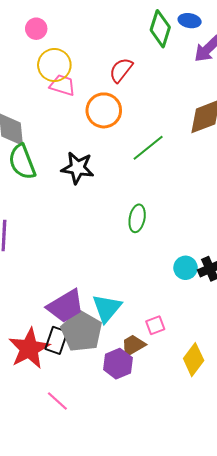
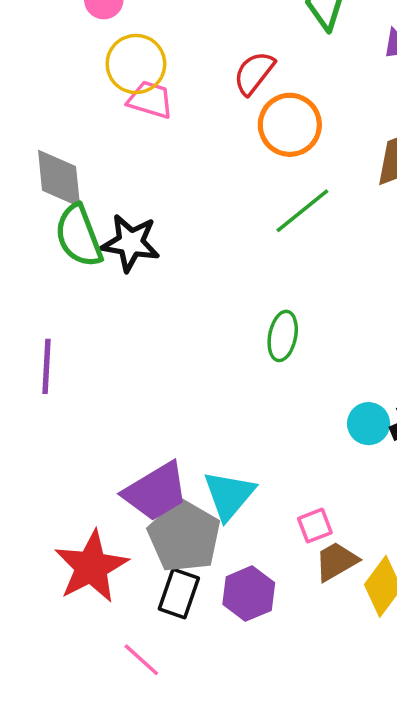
orange circle: (104, 110) -> (290, 125), moved
black star: (78, 168) -> (131, 243), moved
black rectangle: (56, 340) -> (179, 594), moved
brown trapezoid: (133, 345) -> (336, 561), moved

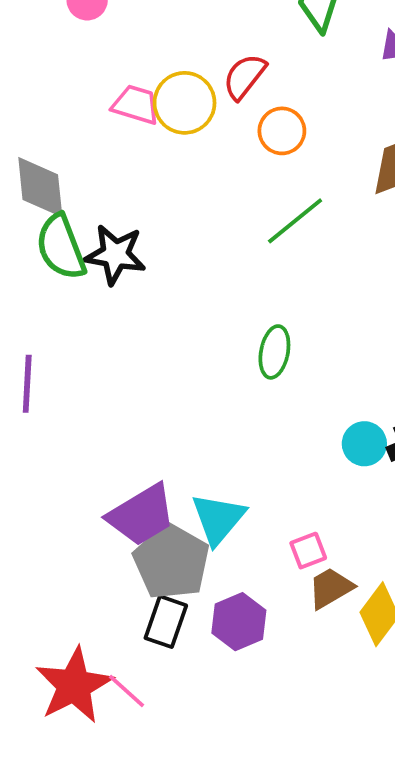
yellow circle: (136, 64) -> (185, 103), moved
orange circle: (290, 125) -> (282, 131), size x0.7
red star: (91, 567) -> (74, 685), moved

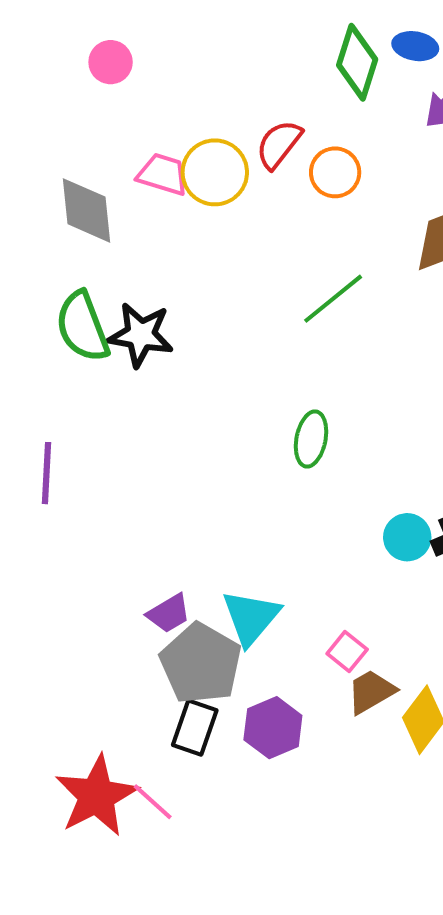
orange circle: (282, 131) -> (335, 172), moved
gray diamond: (40, 187) -> (86, 210), moved
purple trapezoid: (141, 515) -> (169, 613), size x0.6
pink square: (308, 551) -> (347, 651), turned -30

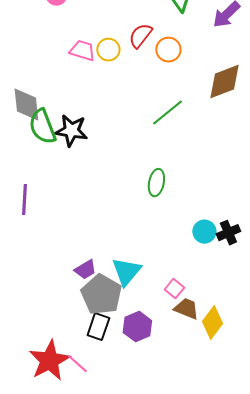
yellow circle: (215, 172) -> (108, 50), size x0.7
gray diamond: (86, 210) -> (26, 105), moved
brown trapezoid: (371, 692) -> (186, 309), turned 52

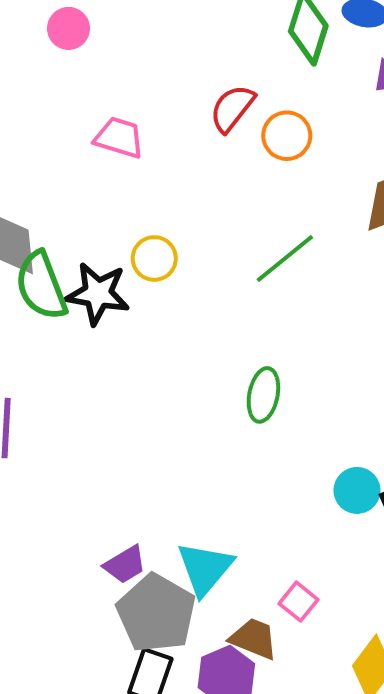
yellow circle: (108, 50) -> (154, 258), moved
brown trapezoid: (186, 309) -> (254, 639), moved

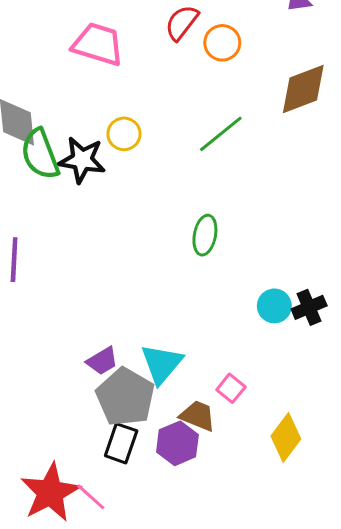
pink trapezoid: (119, 138) -> (98, 44), size x1.4

